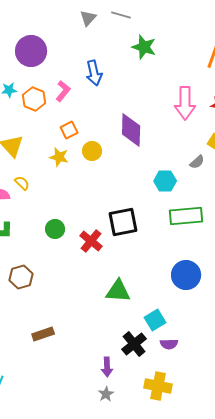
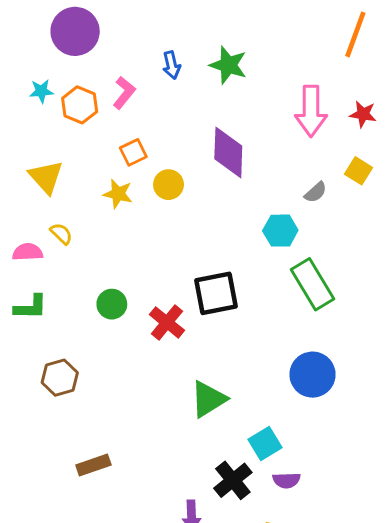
green star: (144, 47) -> (228, 65), moved
blue arrow: (94, 73) -> (172, 65), size x0.7
gray semicircle: (197, 162) -> (316, 192), moved
green rectangle: (186, 216) -> (313, 284), turned 64
green triangle: (118, 291) -> (208, 399), turned -36

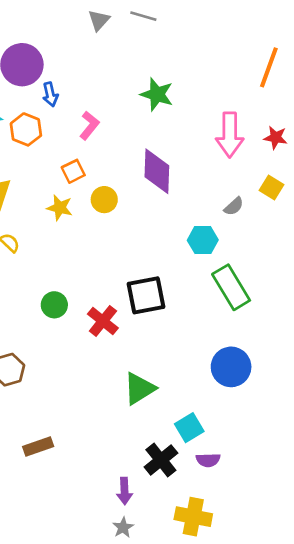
blue arrow: (172, 65) -> (50, 94), moved
pink L-shape: (124, 93) -> (89, 125), moved

